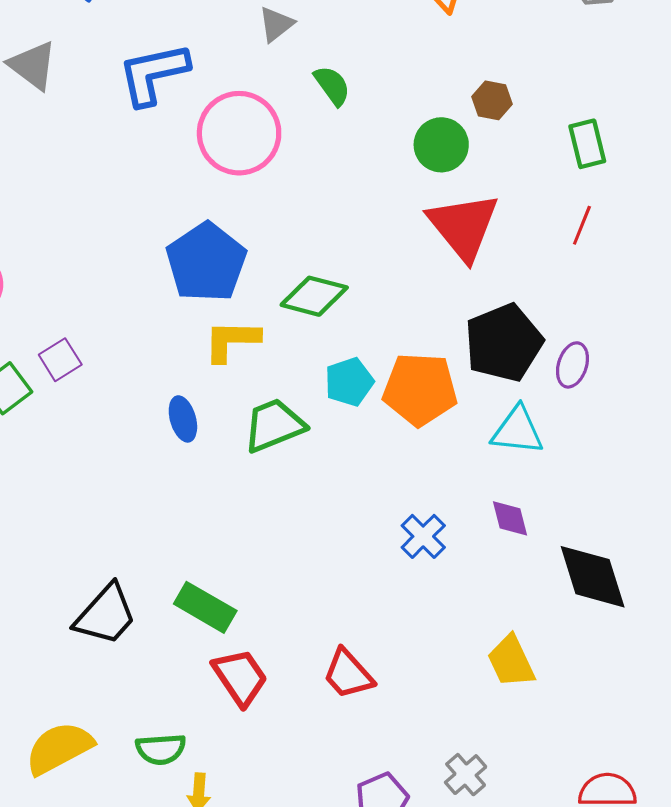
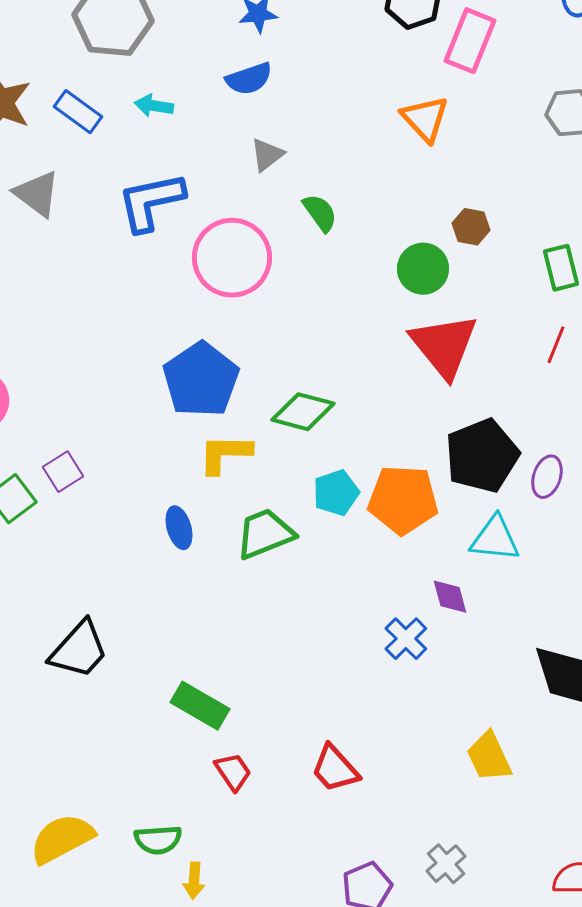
purple diamond: (510, 518) -> (450, 597), moved
black trapezoid: (106, 615) -> (79, 650), moved
red trapezoid: (240, 677) -> (233, 772), size x0.7

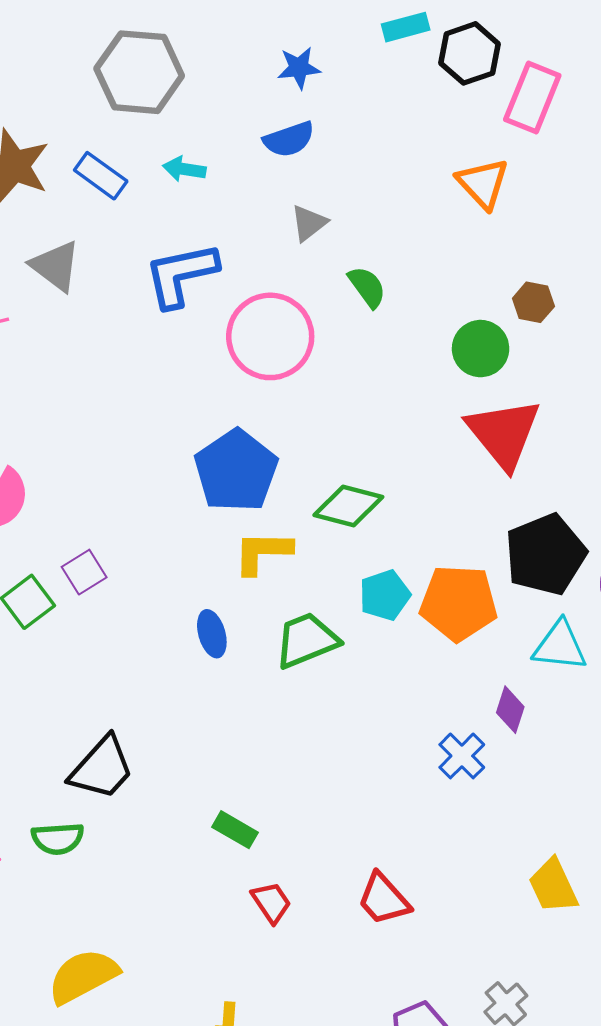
purple diamond: (450, 597) -> (510, 710), turned 33
green rectangle: (200, 706) -> (235, 830), size x0.7
green semicircle: (158, 840) -> (58, 839), moved

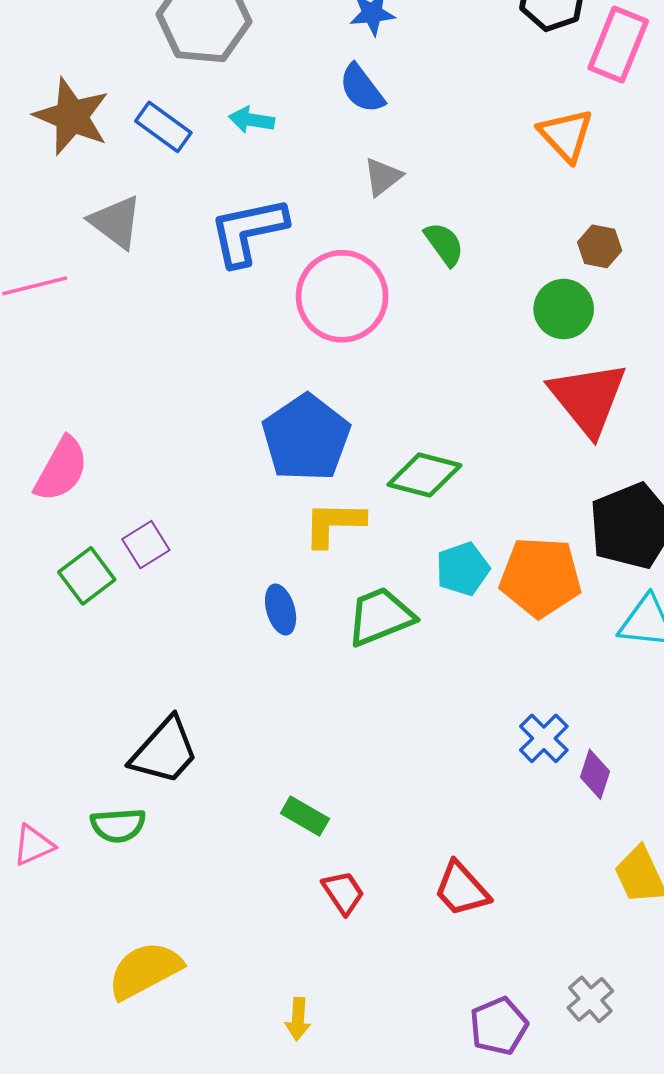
blue semicircle: (289, 139) -> (362, 89), turned 72
brown hexagon: (533, 302) -> (600, 246), moved
purple diamond: (510, 710) -> (595, 774), moved

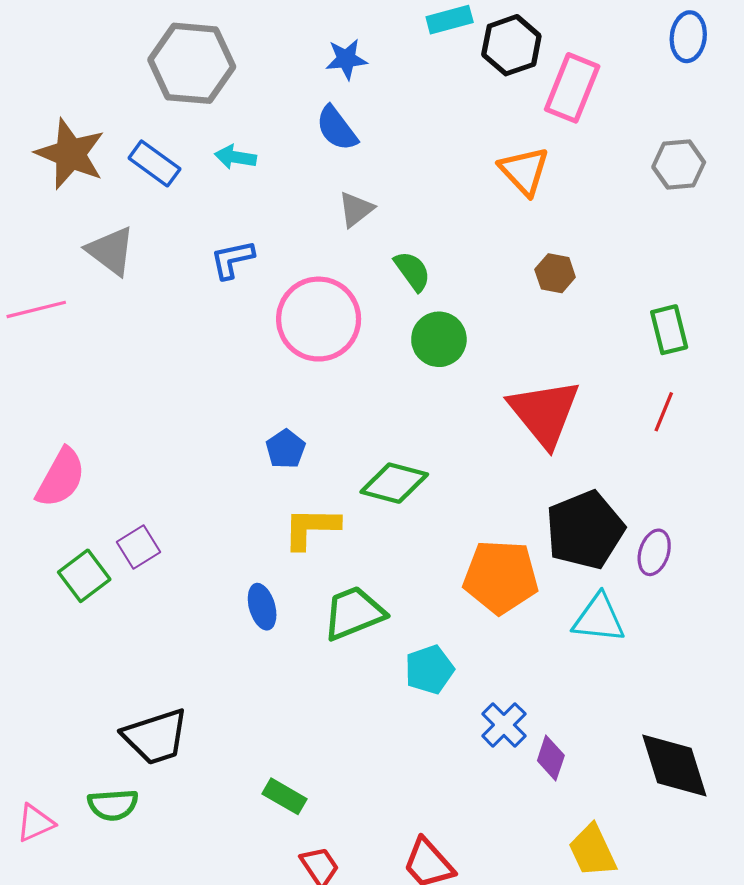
blue L-shape: (248, 231) -> (232, 259), size x0.6
green circle: (564, 309) -> (439, 339), moved
blue pentagon: (306, 438) -> (286, 449), size x0.5
cyan pentagon: (463, 569) -> (429, 670), moved
black trapezoid: (165, 751) -> (156, 737), turned 30

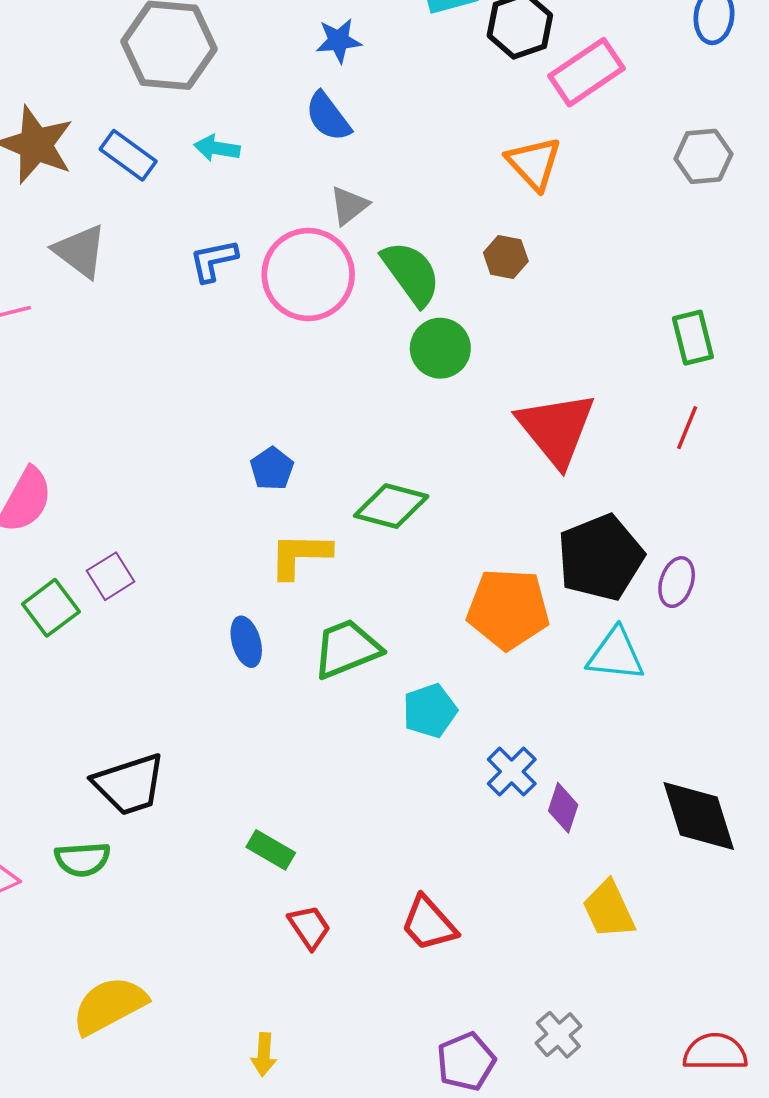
pink rectangle: (572, 88) -> (587, 72), turned 34
green semicircle: (412, 271) -> (411, 273), size x1.5
brown hexagon: (555, 273) -> (506, 257), moved
pink circle: (319, 319) -> (308, 274), moved

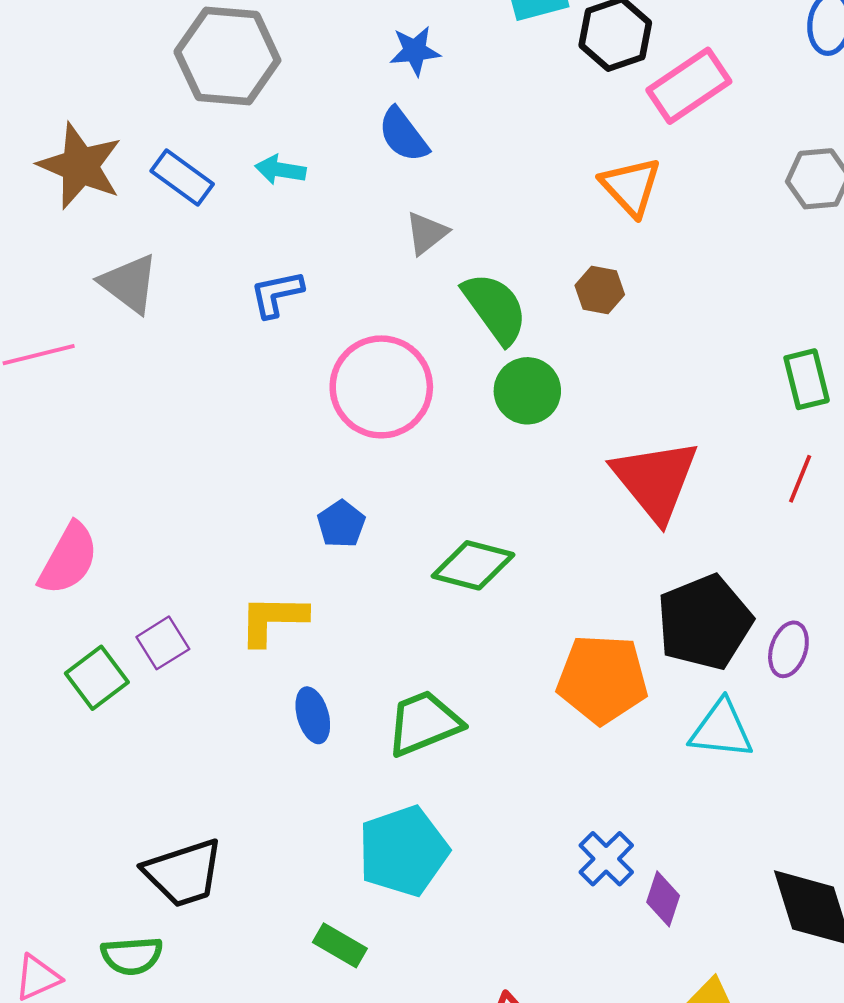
pink circle: (308, 274) -> (381, 387), moved
yellow L-shape: (300, 555) -> (273, 620), moved
cyan pentagon: (430, 711) -> (403, 851), moved, size x1.5

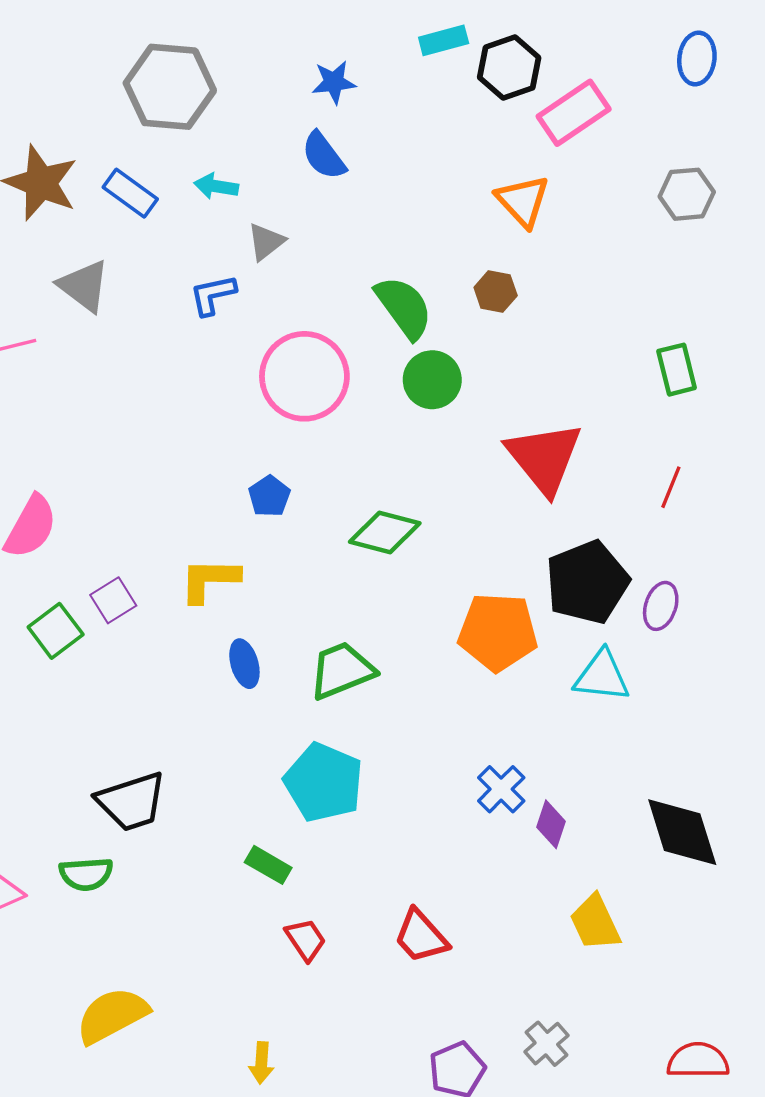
gray triangle: (427, 233) -> (266, 242), moved
red line: (800, 479) -> (671, 487), moved
cyan pentagon: (403, 851) -> (324, 782), turned -30

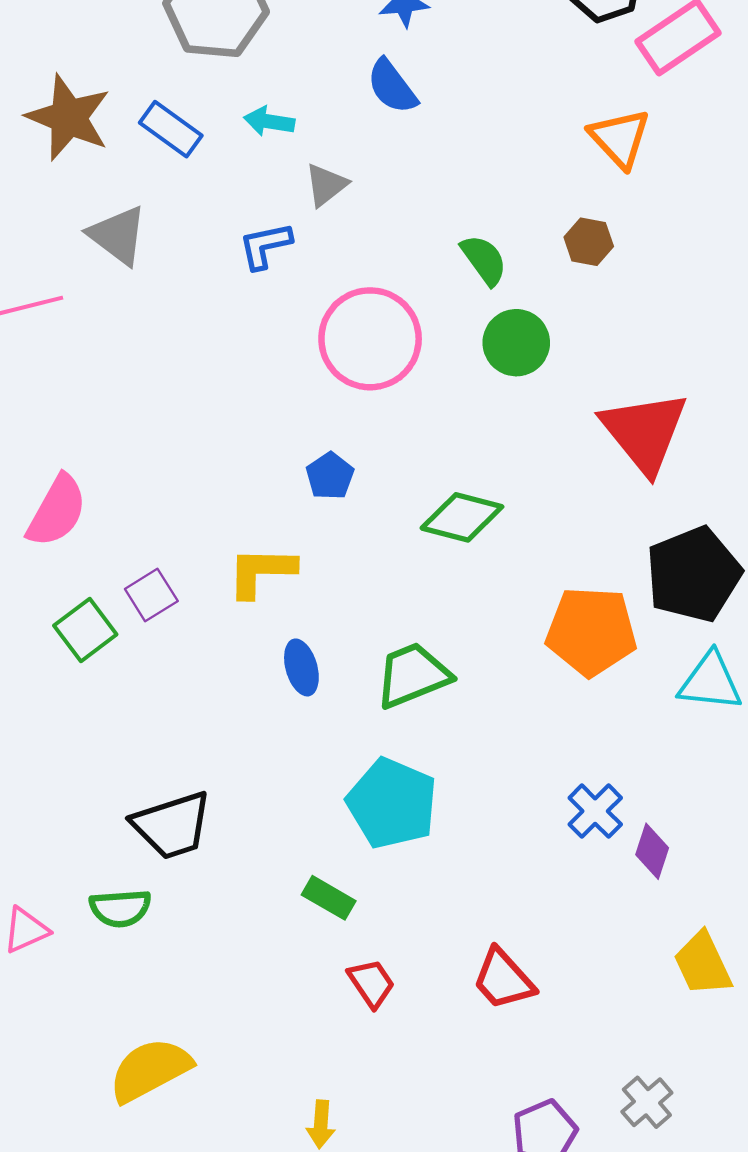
green semicircle: (404, 307) -> (484, 260), size x0.7

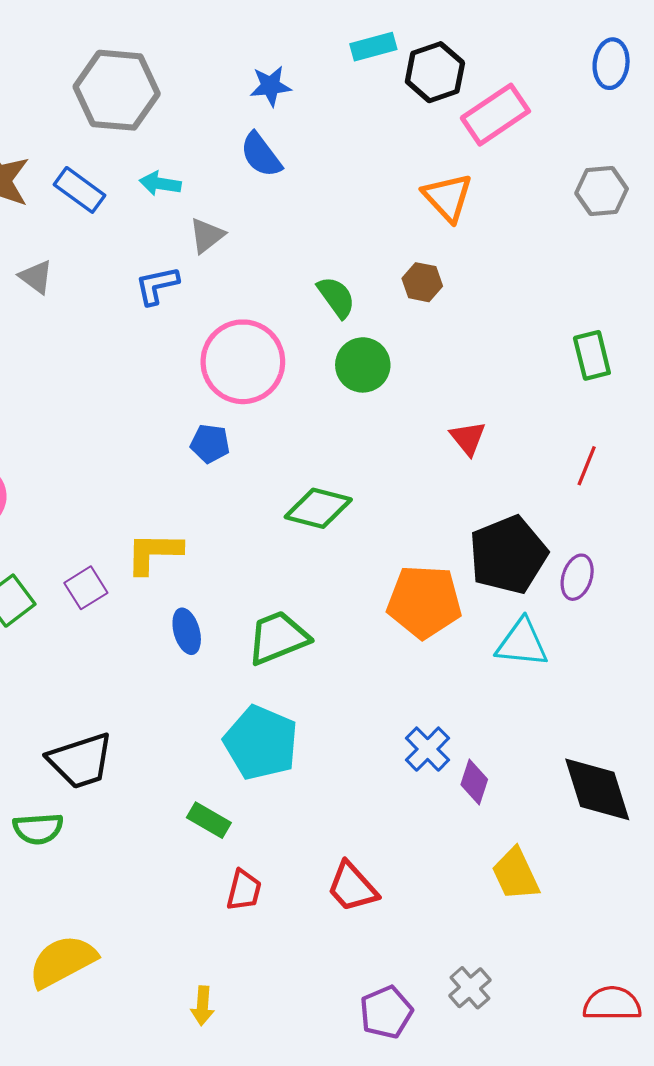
gray triangle: (118, 235) -> (36, 277), size x0.7
red triangle: (644, 432) -> (468, 438), size x0.5
blue pentagon: (330, 476) -> (210, 443), moved, turned -30
purple square: (151, 595) -> (86, 588), moved
red trapezoid: (371, 983) -> (244, 890), turned 48

